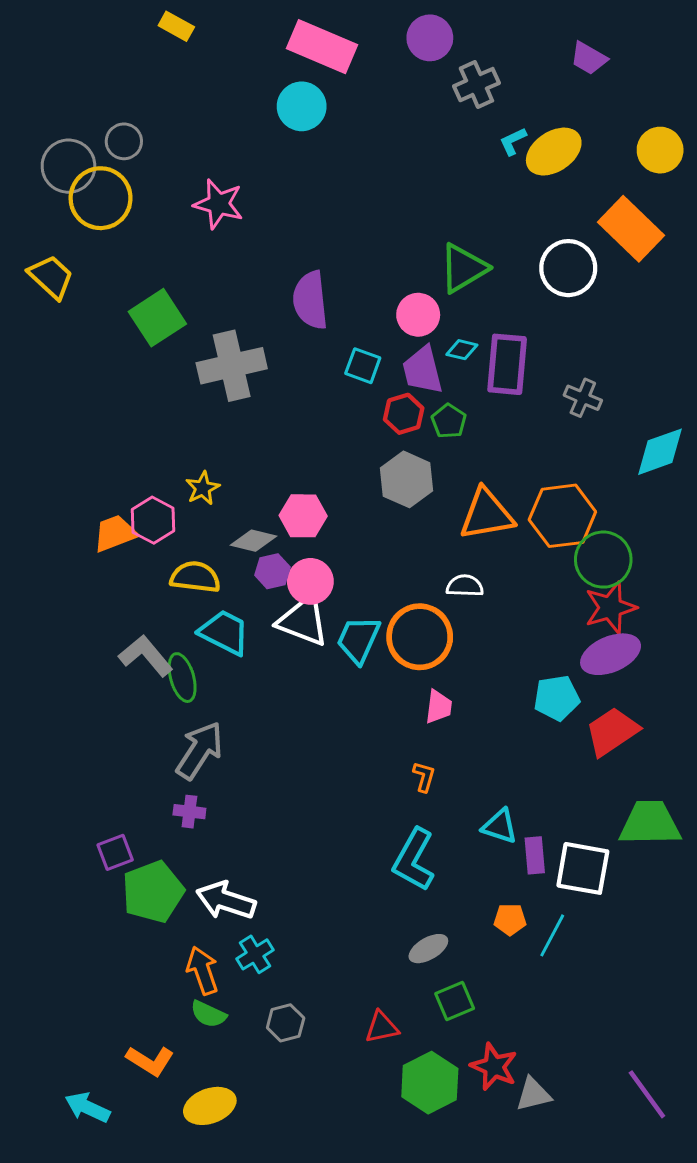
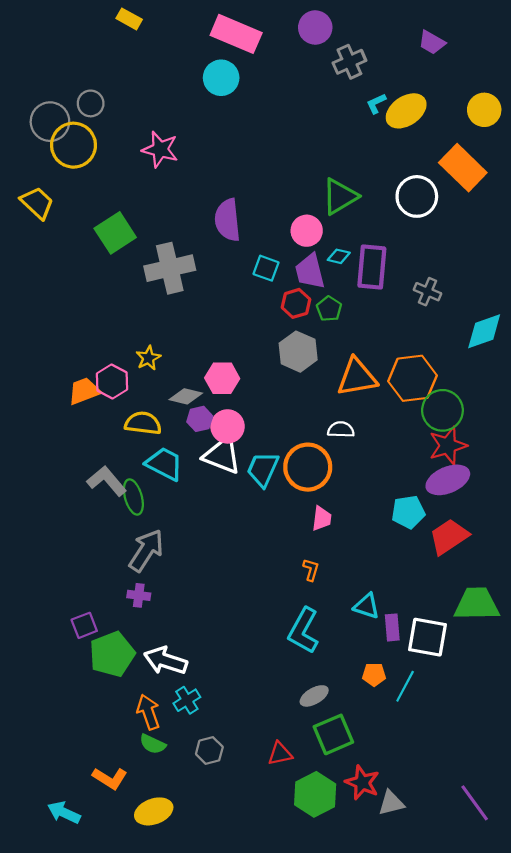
green square: (455, 1001) -> (333, 734), size x1.4

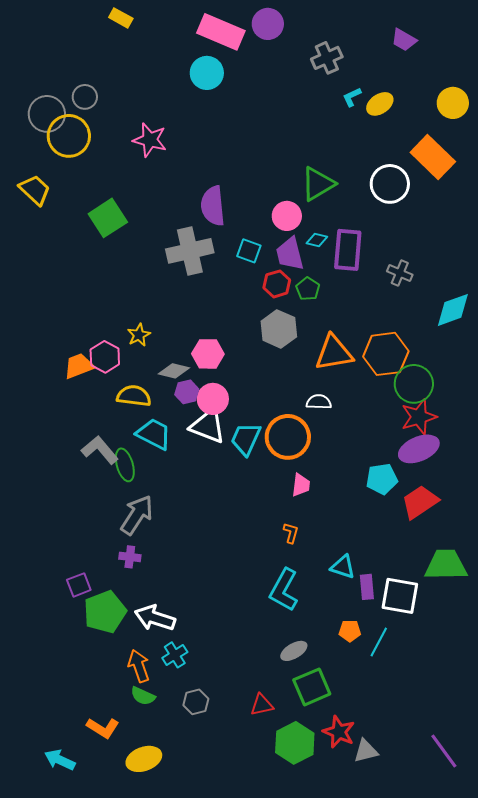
purple circle: (315, 27) -> (268, 24), moved
yellow ellipse: (406, 111) -> (380, 104), size x0.7
gray cross: (170, 268) -> (190, 251), moved

